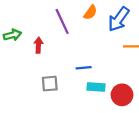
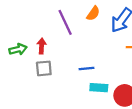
green arrow: (12, 35) -> (18, 49), moved
gray square: (50, 84) -> (44, 68), moved

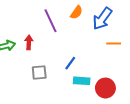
gray square: (44, 68) -> (39, 72), moved
blue line: (86, 68) -> (70, 63), turned -48

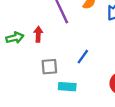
cyan rectangle: (82, 81) -> (67, 87), moved

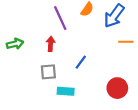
red arrow: (38, 34) -> (51, 44), moved

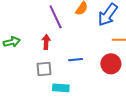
blue line: (81, 62) -> (75, 60), turned 48
red circle: (117, 88) -> (111, 64), moved

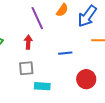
blue line: (75, 60) -> (65, 53), moved
red circle: (111, 64) -> (86, 79), moved

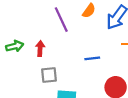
red arrow: (28, 42) -> (40, 48), moved

